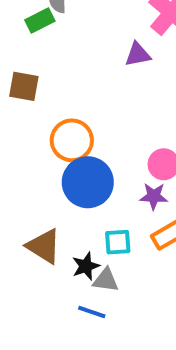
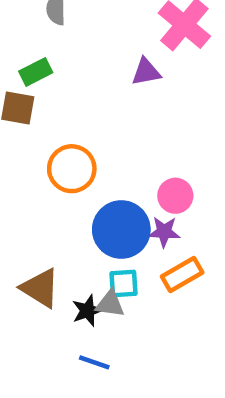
green rectangle: (40, 21) -> (36, 72), moved
blue circle: (88, 182) -> (121, 230), moved
gray triangle: (106, 280) -> (110, 304), moved

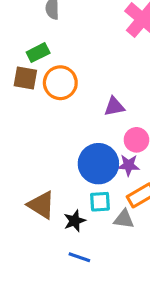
purple triangle: (146, 72) -> (114, 107), moved
orange circle: (72, 169) -> (60, 83), moved
gray triangle: (110, 304) -> (124, 219), moved

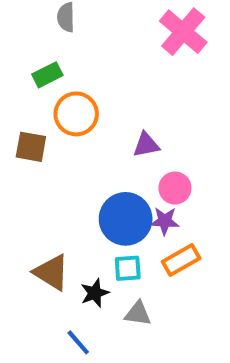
brown square: (25, 78) -> (31, 147), moved
gray triangle: (124, 219) -> (138, 314), moved
blue line: (79, 257) -> (78, 342), moved, turned 30

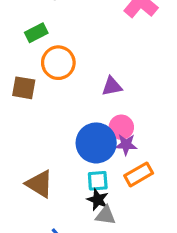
pink circle: (175, 188) -> (121, 127), moved
black star: (95, 293) -> (98, 200), moved, turned -30

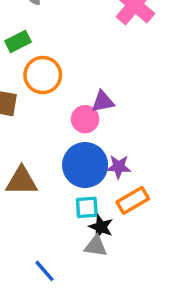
pink circle: (121, 127) -> (85, 119), moved
brown triangle: (39, 184) -> (22, 181), moved, turned -32
black star: (98, 200) -> (101, 227), moved

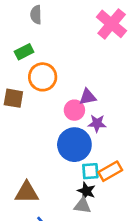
purple star: (119, 167) -> (97, 123), moved
brown triangle: (22, 181) -> (27, 192), moved
cyan square: (87, 207) -> (90, 171), moved

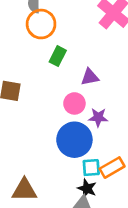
green rectangle: (24, 52) -> (58, 56), moved, turned -36
orange circle: (43, 77) -> (41, 24), moved
purple triangle: (88, 97) -> (90, 77), moved

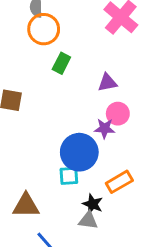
purple triangle: (90, 77) -> (107, 82), moved
pink circle: (74, 103) -> (118, 114), moved
cyan square: (91, 168) -> (69, 176), moved

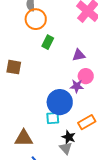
gray triangle: (88, 220) -> (66, 148), turned 40

